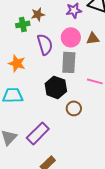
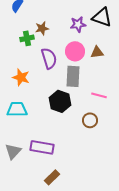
brown circle: (74, 108) -> (90, 120), moved
purple rectangle: (38, 133) -> (42, 147), turned 55

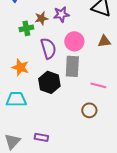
purple star: (78, 24) -> (61, 14), moved
brown triangle: (97, 52) -> (104, 41), moved
black hexagon: (60, 101) -> (49, 82), moved
purple rectangle: (42, 147) -> (41, 137), size x0.6

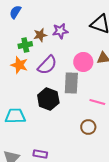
pink circle: (74, 41) -> (83, 62), moved
purple semicircle: (48, 48) -> (47, 65), turned 60
orange star: (20, 67) -> (19, 65), moved

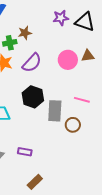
purple star: (60, 31) -> (61, 18), moved
gray rectangle: (71, 83) -> (55, 111), moved

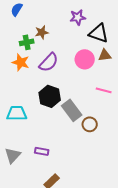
black triangle: (85, 22) -> (99, 33), moved
pink line: (82, 100) -> (104, 90), moved
gray rectangle: (55, 111) -> (72, 110), turned -40

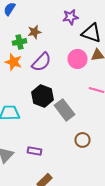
brown circle: (90, 124) -> (82, 140), moved

